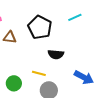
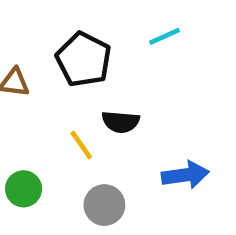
yellow line: (39, 73) -> (81, 145), moved, turned 40
blue arrow: (84, 77) -> (185, 175), turned -36

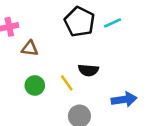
black pentagon: (84, 59) -> (79, 22), moved
green circle: (24, 189) -> (35, 85), moved

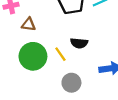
green circle: (35, 85) -> (33, 56), size x1.6

